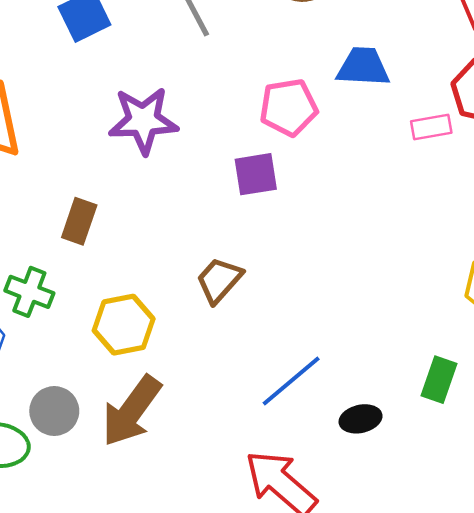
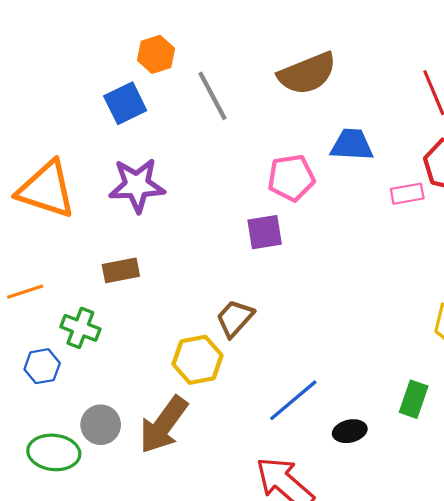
purple star: (143, 120) -> (137, 185), moved
brown rectangle: (79, 221) -> (121, 270), turned 60
yellow hexagon: (124, 325) -> (198, 360), moved

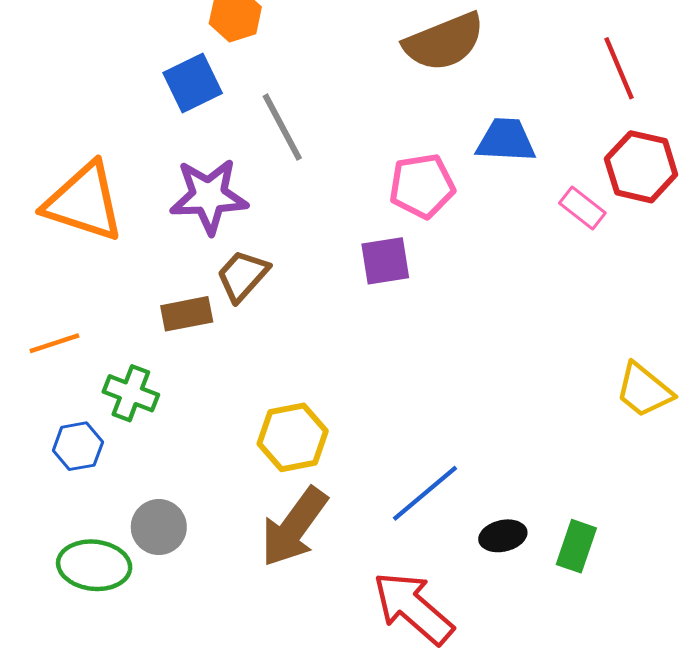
gray line: (212, 96) -> (282, 127), moved
pink rectangle: (407, 194) -> (582, 208), turned 48
brown trapezoid: (235, 318) -> (243, 276), moved
green rectangle: (414, 399) -> (576, 546), moved
brown arrow: (163, 425) -> (294, 527), moved

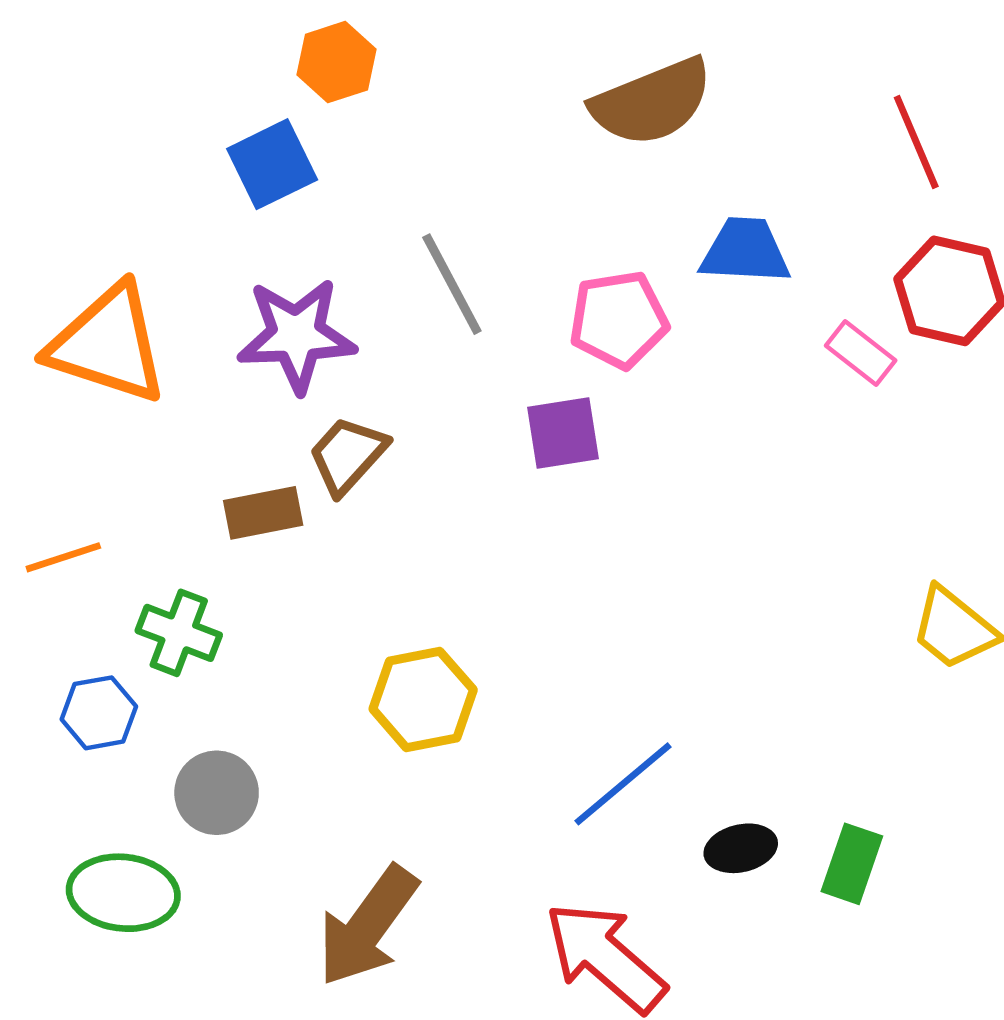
gray line: (282, 127) -> (452, 284), moved
gray circle: (159, 527) -> (217, 793), moved
brown arrow: (294, 527) -> (368, 926), moved

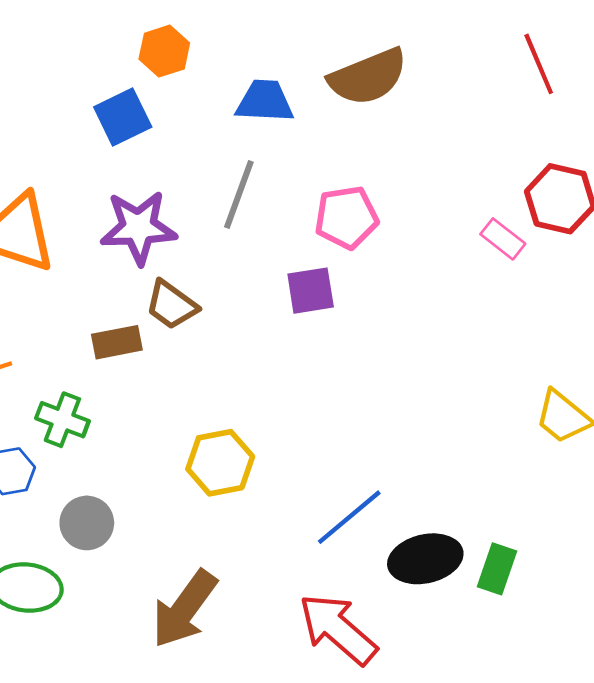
red line: (916, 142) -> (539, 64), moved
blue trapezoid: (745, 251) -> (265, 101), moved
gray line: (452, 284) -> (239, 194), turned 48
brown trapezoid: (348, 455) -> (171, 305), turned -96
black ellipse: (741, 848) -> (425, 559), size x1.6

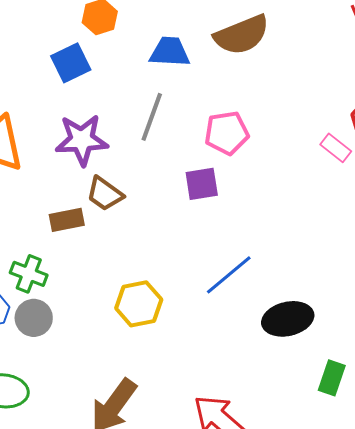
blue line: (349, 517) -> (229, 275), moved
gray circle: (87, 523) -> (34, 318), moved
black ellipse: (425, 559) -> (288, 319), moved

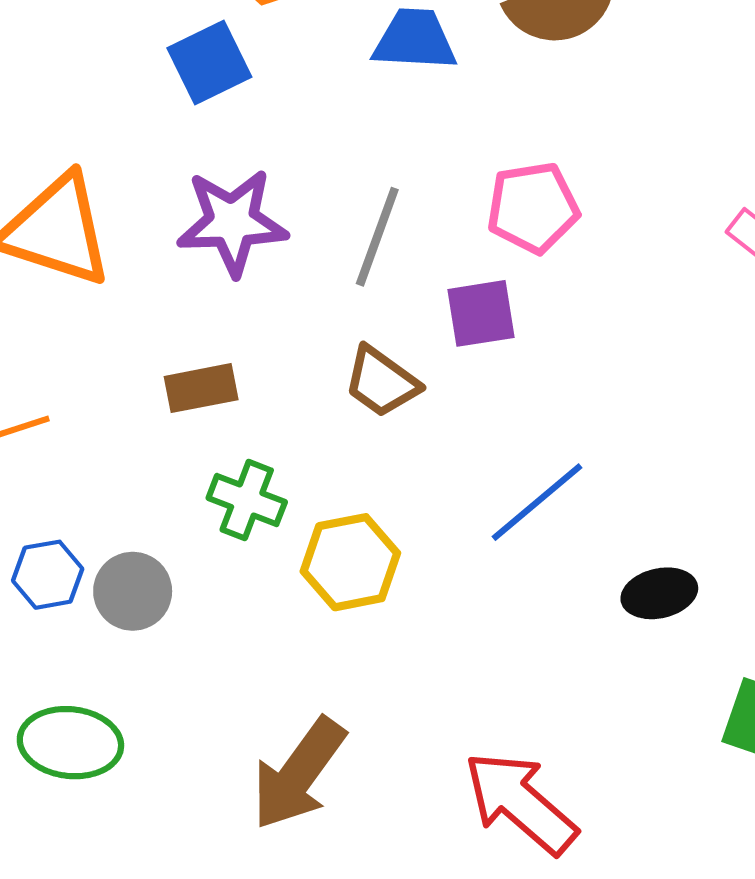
gray line: (152, 117) -> (377, 237), moved
brown trapezoid: (105, 194) -> (381, 382), moved
green cross: (29, 274) -> (247, 500), moved
black ellipse: (288, 319) -> (659, 593), size x0.7

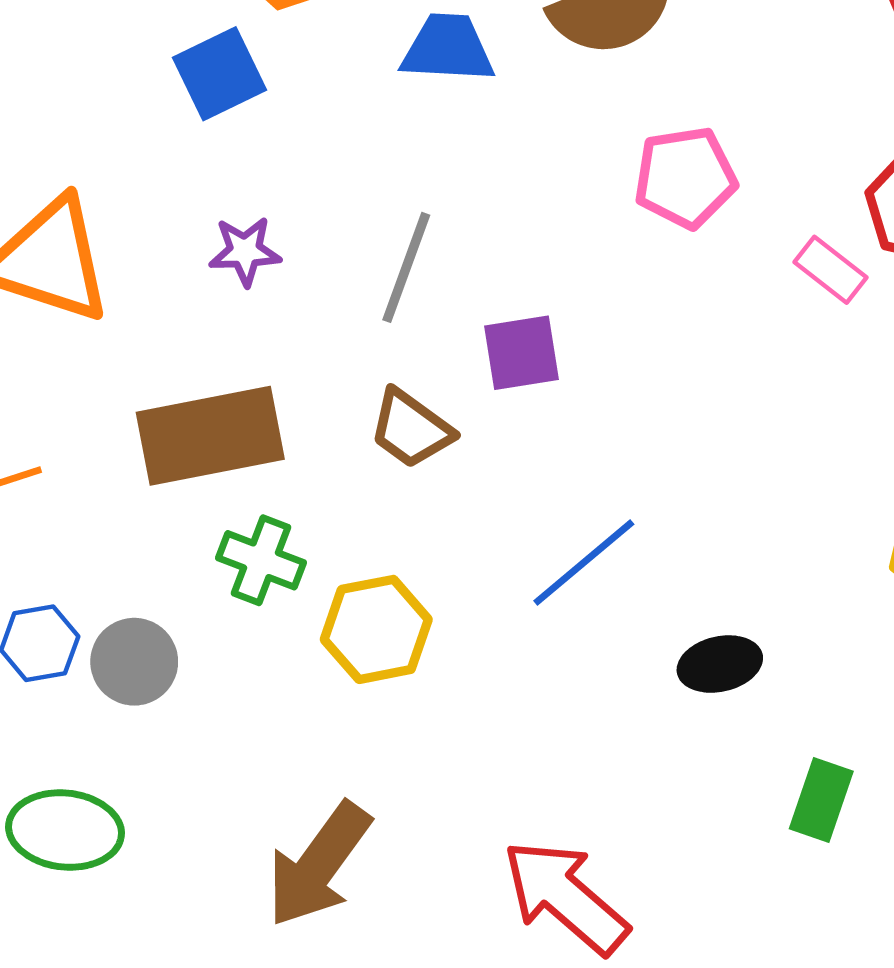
pink pentagon: (533, 208) -> (685, 178), moved
purple star: (232, 222) -> (245, 251), size x0.6
brown rectangle: (201, 388) -> (210, 436), size x1.8

